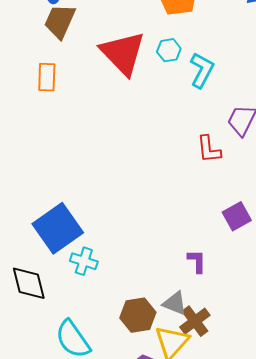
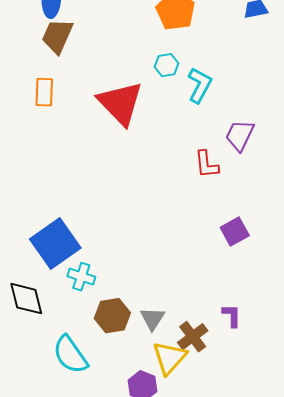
red triangle: (123, 53) -> (120, 103), moved
purple L-shape: (197, 261) -> (232, 316), moved
gray triangle: (175, 303) -> (152, 319), moved, turned 40
brown hexagon: (138, 315) -> (112, 316), moved

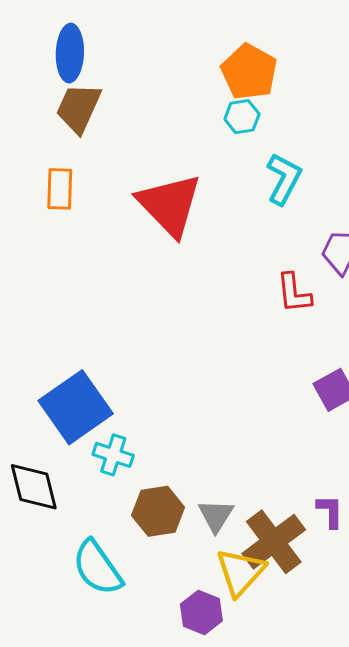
cyan hexagon: (167, 65) -> (242, 117), moved
brown cross: (193, 337) -> (274, 542), size x1.4

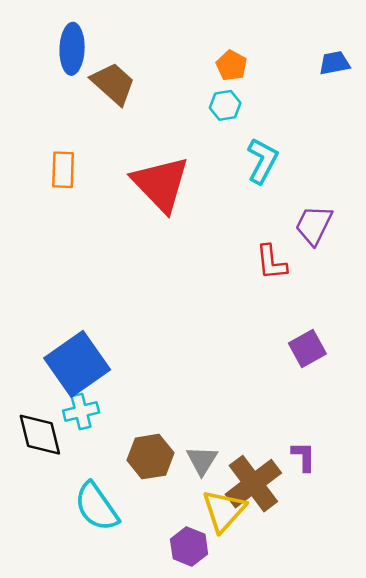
orange pentagon: (249, 72) -> (232, 66), size x0.6
brown trapezoid: (79, 108) -> (113, 84), moved, turned 108
cyan cross: (113, 455) -> (81, 411), moved, turned -32

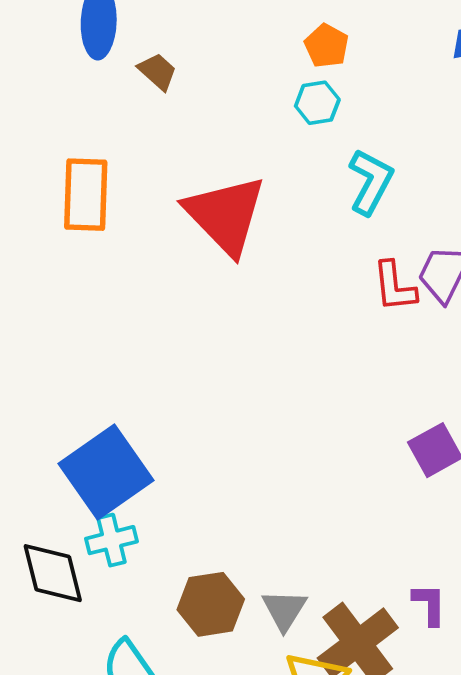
brown trapezoid: (113, 84) -> (157, 72), size x0.6
orange rectangle: (63, 170) -> (86, 195), size x1.4
red L-shape: (271, 262) -> (394, 286), moved

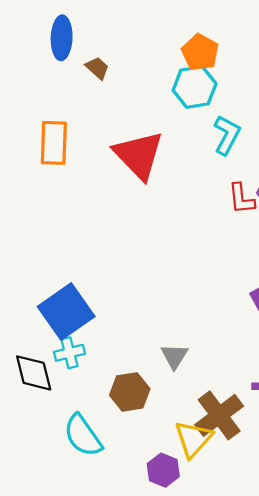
orange pentagon: (327, 46) -> (200, 52), size x1.4
cyan hexagon: (317, 103) -> (195, 87), size x1.6
gray triangle: (284, 610) -> (174, 356), moved

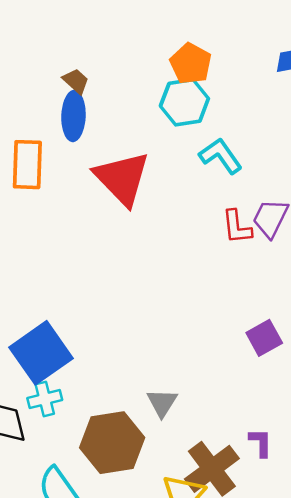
blue ellipse: (62, 38) -> (73, 116), moved
cyan L-shape: (227, 135) -> (221, 156), turned -63
brown hexagon: (130, 392) -> (112, 443), size x1.4

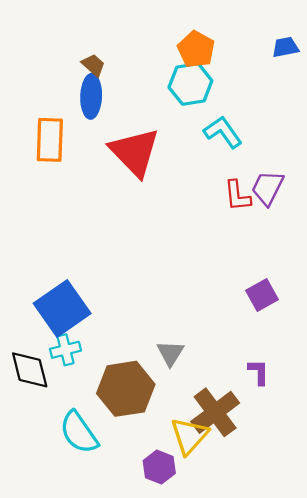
purple L-shape: (261, 443) -> (259, 372), moved

